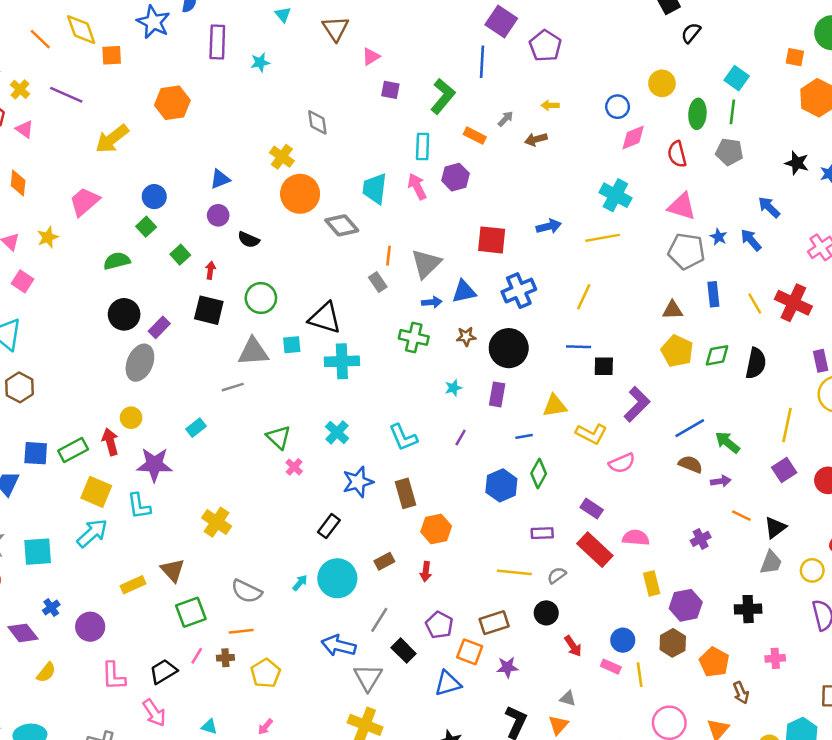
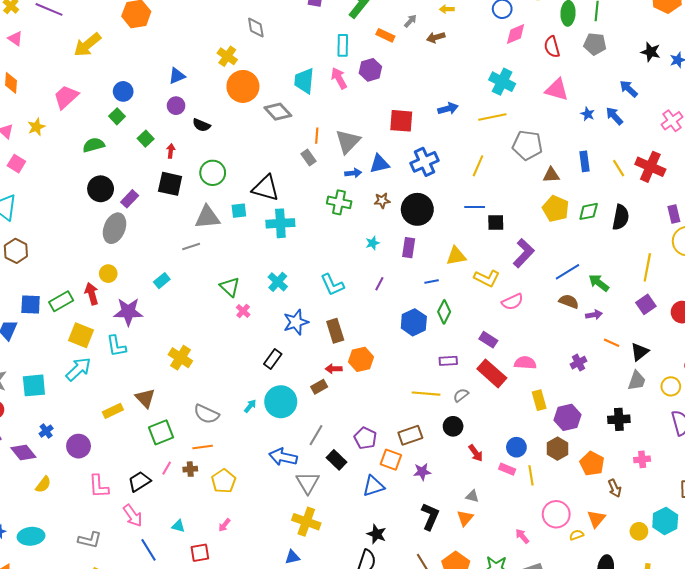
gray pentagon: (686, 251) -> (527, 145), moved
red arrow: (426, 572) -> (334, 369), moved, turned 84

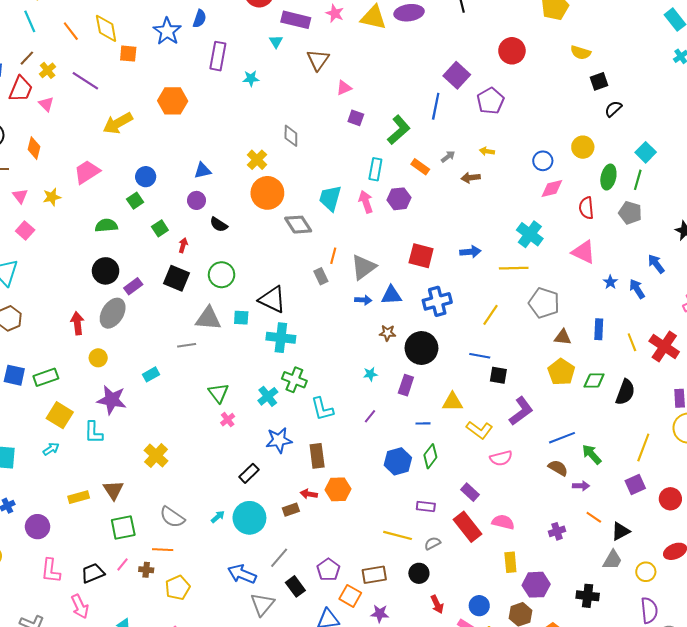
green cross: (339, 202) -> (294, 380), moved
red arrow: (92, 294) -> (77, 323), moved
cyan arrow: (78, 369) -> (51, 449), size x0.6

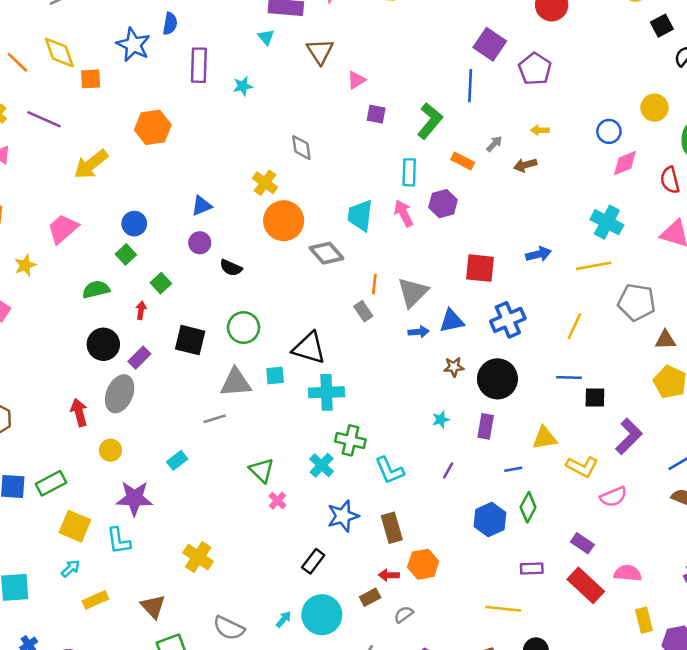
red arrow: (183, 245) -> (141, 310), moved
yellow rectangle: (79, 497) -> (95, 600), moved
gray semicircle: (432, 543) -> (404, 614), moved

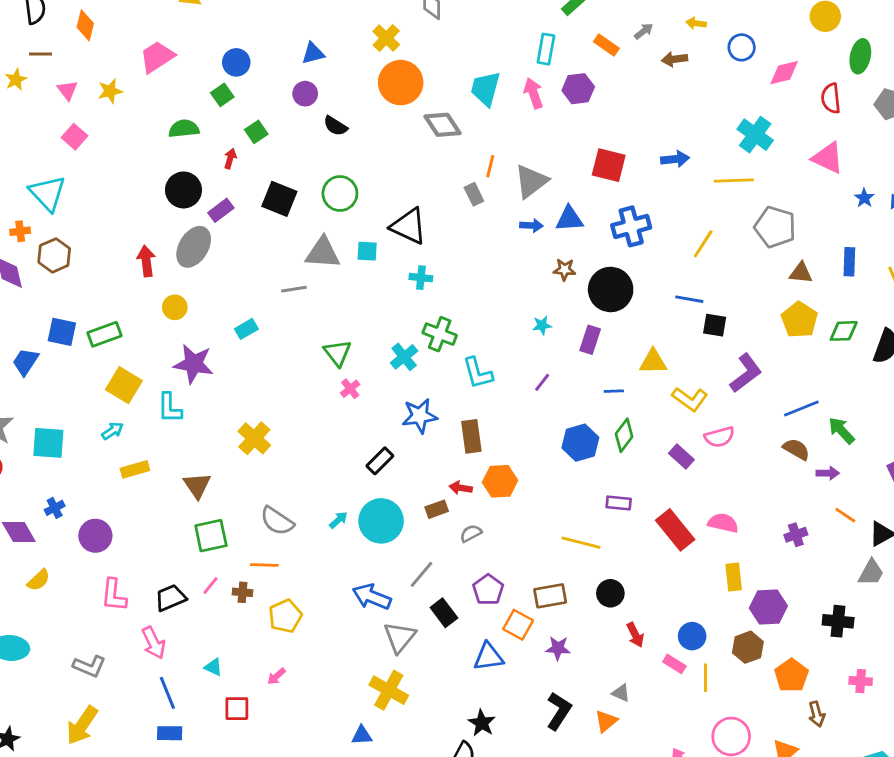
blue circle: (609, 131) -> (742, 47), moved
cyan cross: (327, 392) -> (421, 278), size x0.6
purple rectangle: (582, 543) -> (681, 456), moved

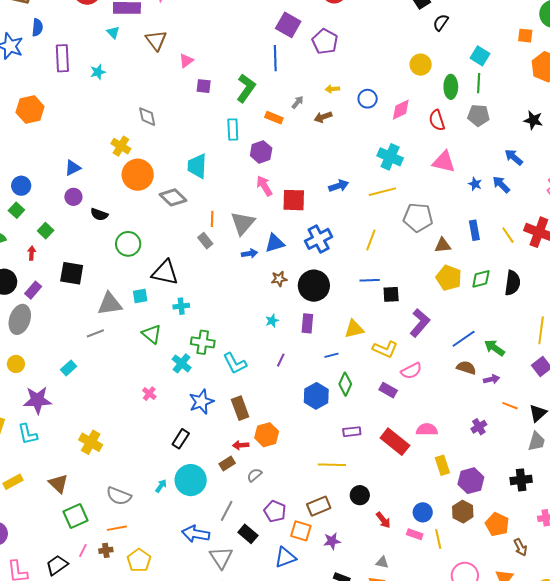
pink arrow: (533, 93) -> (264, 186), moved
green circle: (340, 193) -> (128, 244), moved
green triangle: (338, 353) -> (152, 334), moved

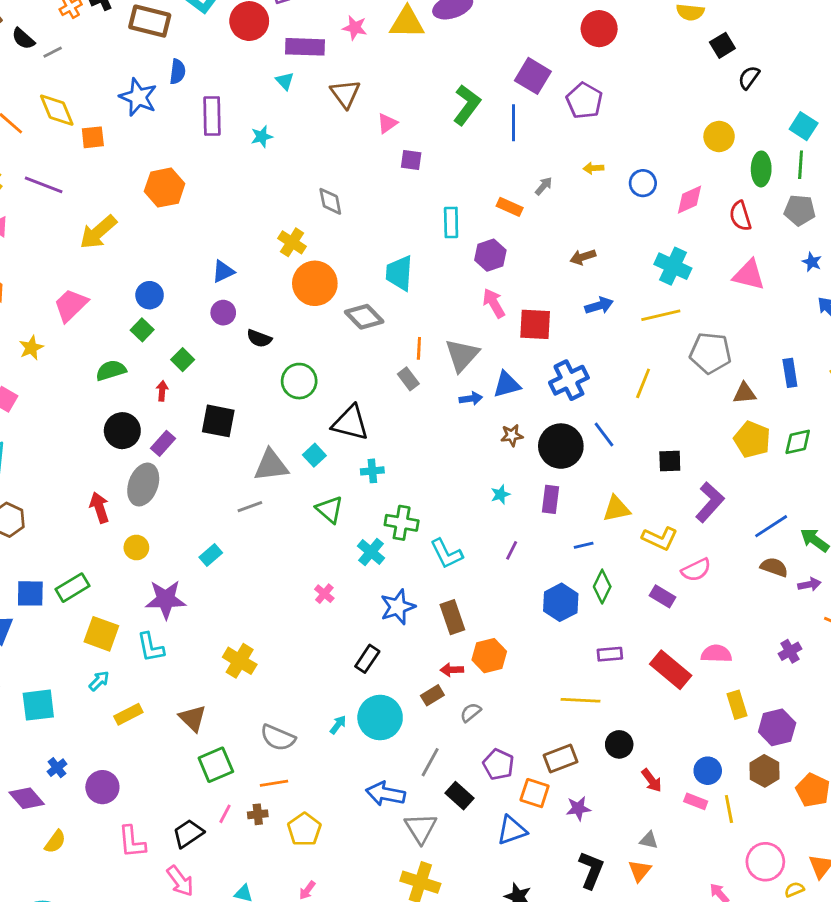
green L-shape: (246, 88) -> (467, 105), moved
brown arrow: (323, 117) -> (583, 257), moved
blue star: (475, 184) -> (812, 262), moved
blue line: (370, 280) -> (604, 434), moved, turned 54
cyan square: (140, 296) -> (314, 455), turned -35

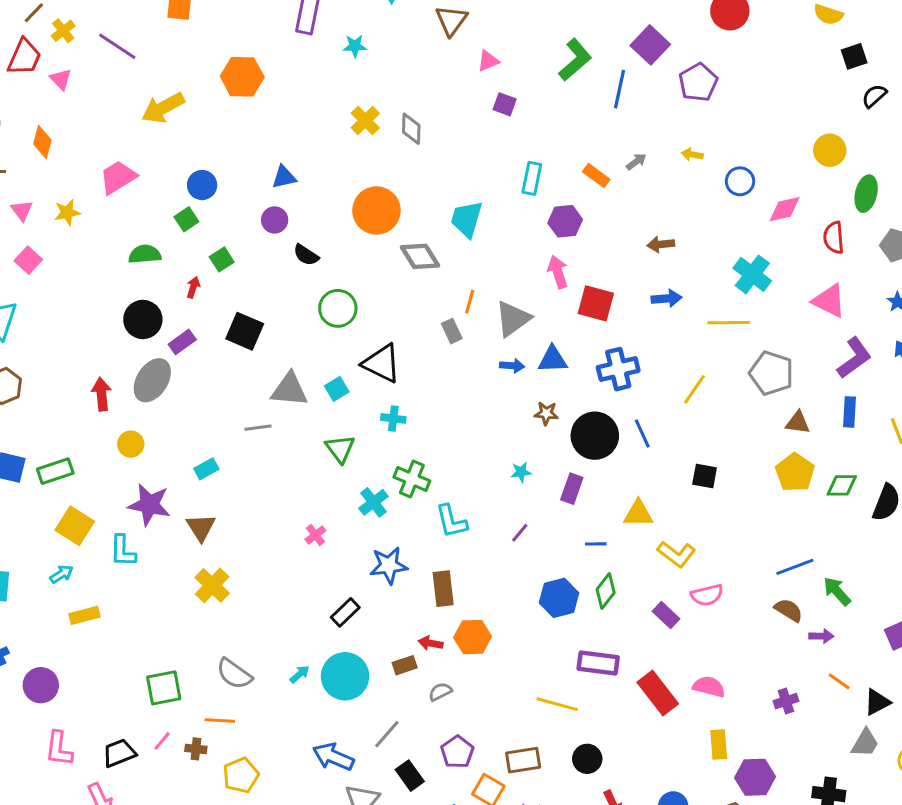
yellow cross: (292, 242) -> (365, 121), moved
purple L-shape: (710, 502) -> (854, 358), moved
purple rectangle: (610, 654) -> (598, 663), size x1.5
brown triangle: (193, 718) -> (201, 527), moved

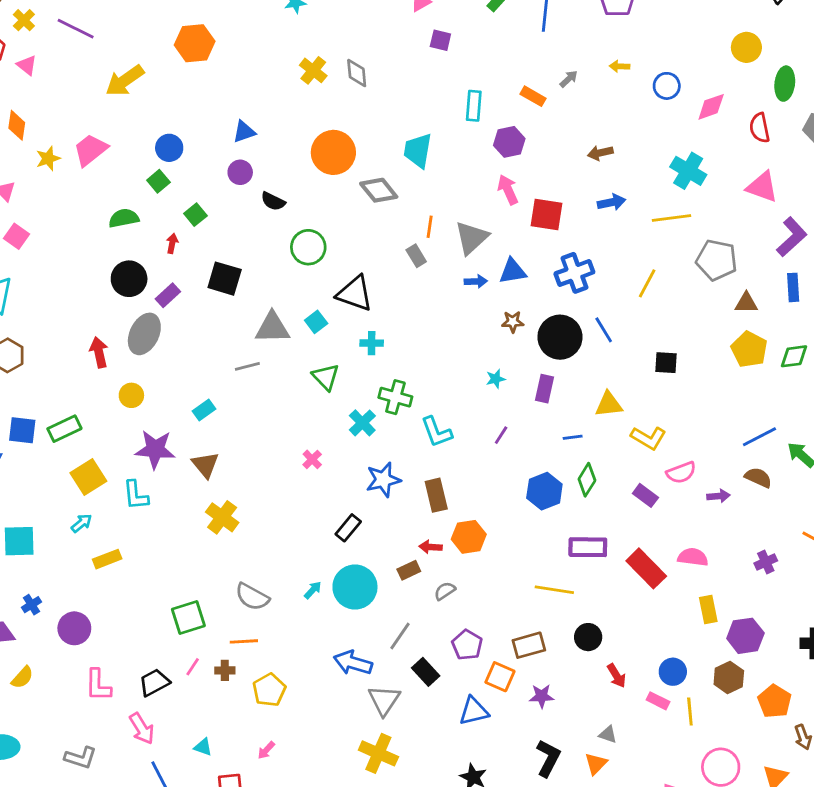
yellow star: (67, 213) -> (48, 158), moved
yellow square: (75, 526) -> (88, 477), turned 32
purple arrow: (821, 636) -> (718, 496), moved

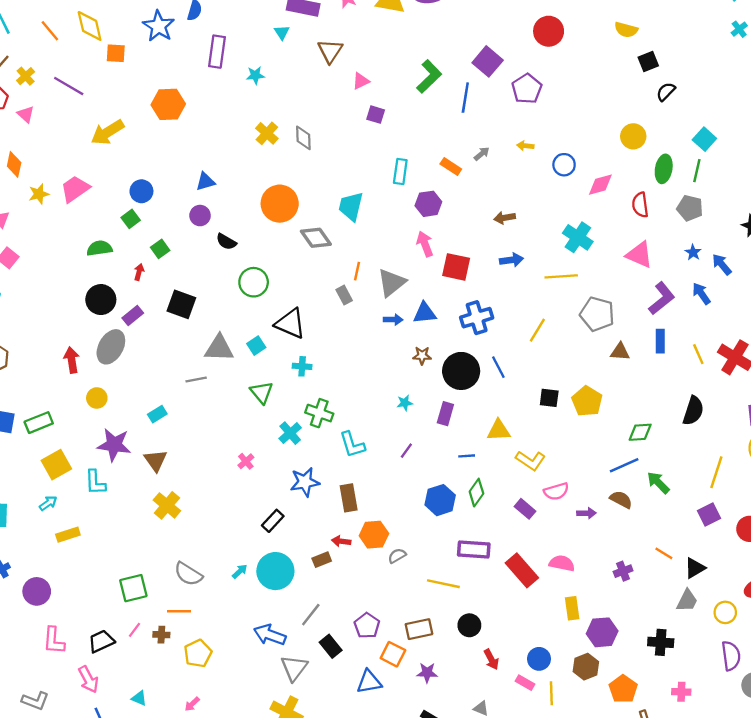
yellow pentagon: (749, 349) -> (587, 401), moved
green diamond: (794, 356) -> (640, 432), moved
gray semicircle: (445, 591) -> (397, 556), moved

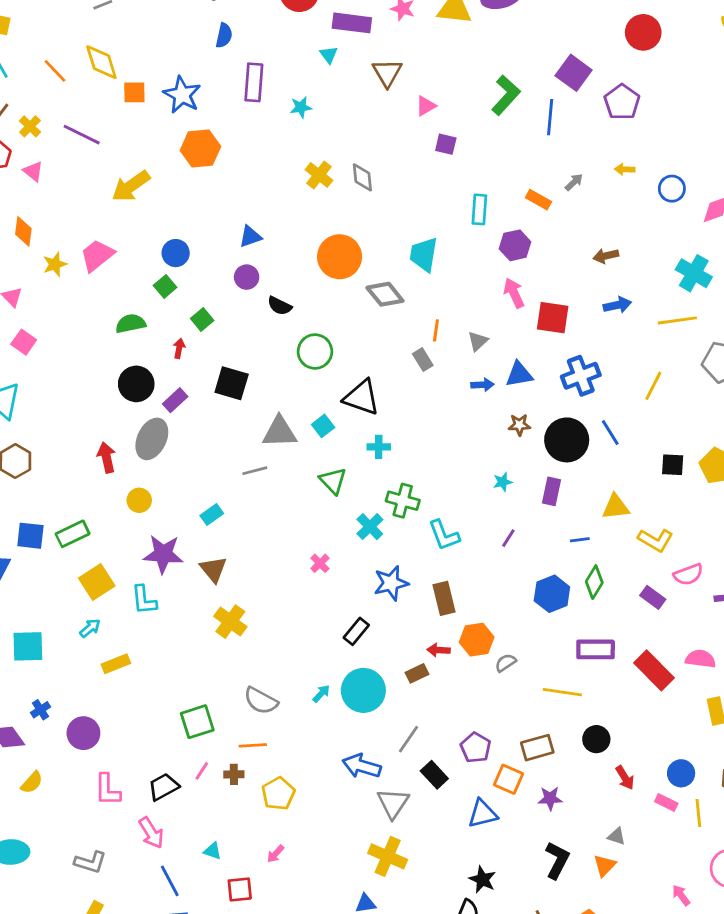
blue star: (159, 26) -> (182, 95), moved
gray triangle: (392, 283) -> (478, 341), size x0.6

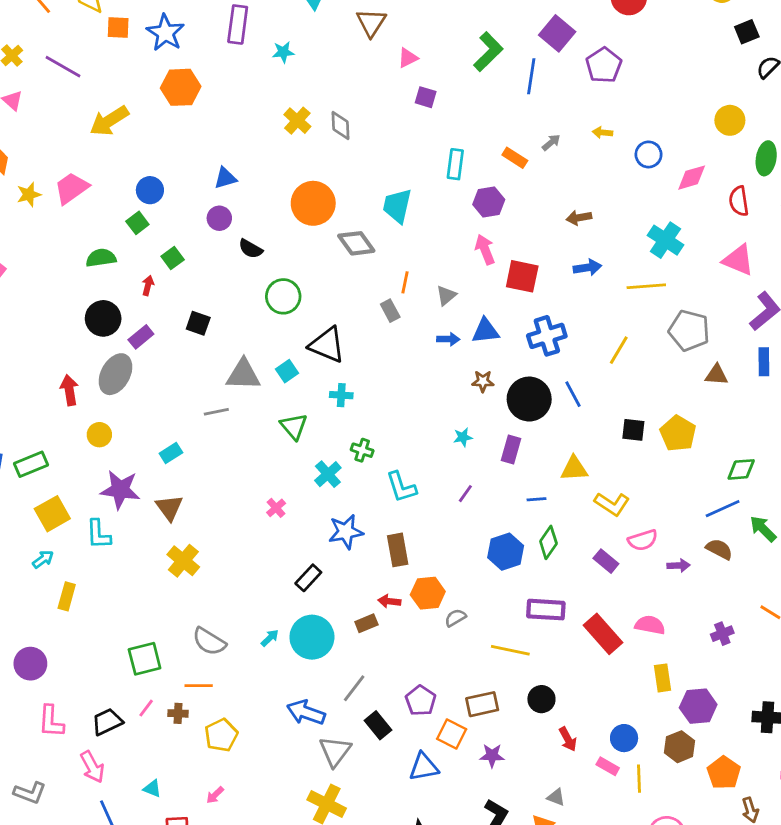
black square: (232, 383) -> (198, 323), size x0.7
green cross: (403, 501) -> (362, 450), size x0.7
yellow rectangle: (116, 664) -> (67, 596), turned -56

